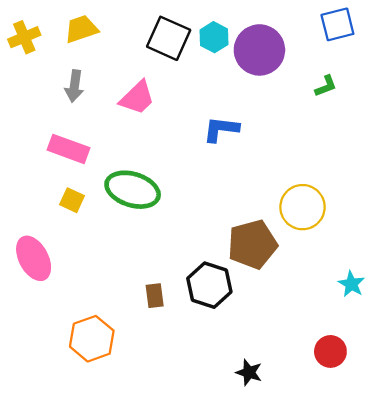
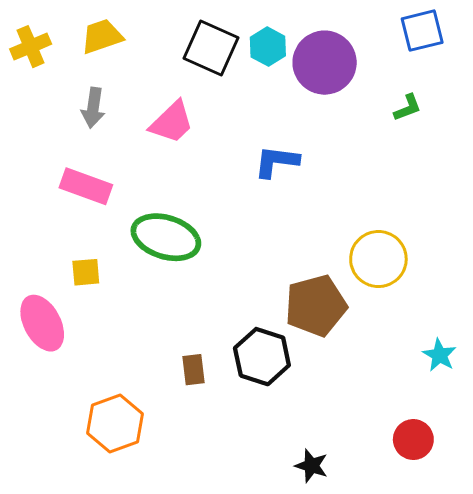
yellow square: (72, 200) -> (86, 272), moved, turned -30

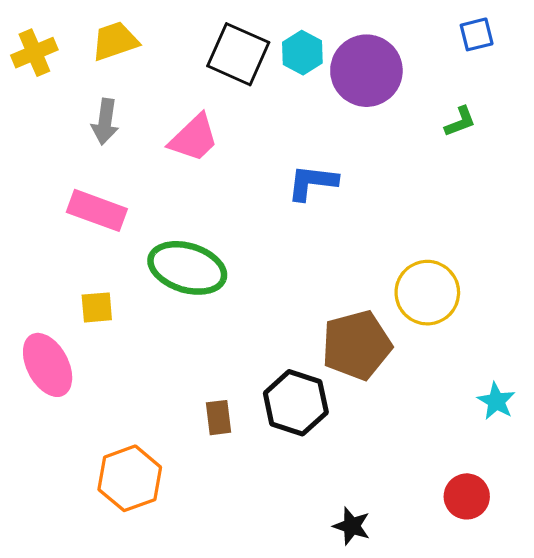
blue square: (422, 31) -> (477, 34), size x0.7

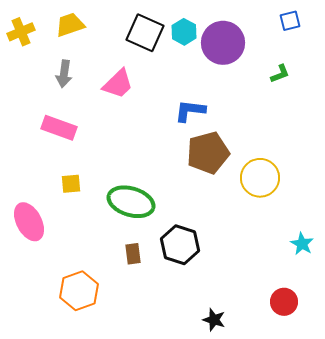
green ellipse: (187, 268) -> (131, 202), moved
yellow square: (97, 307) -> (71, 184), moved
brown pentagon: (357, 345) -> (208, 153), moved

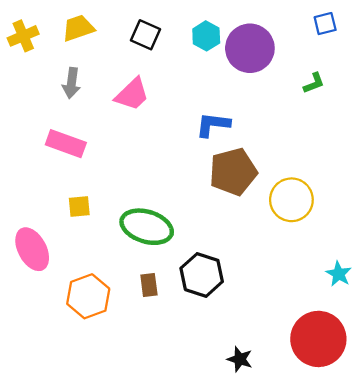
black square: (145, 33) -> (146, 35), moved, size x0.7
orange hexagon: (79, 291) -> (88, 296), moved
red circle: (284, 302) -> (318, 339), size x1.8

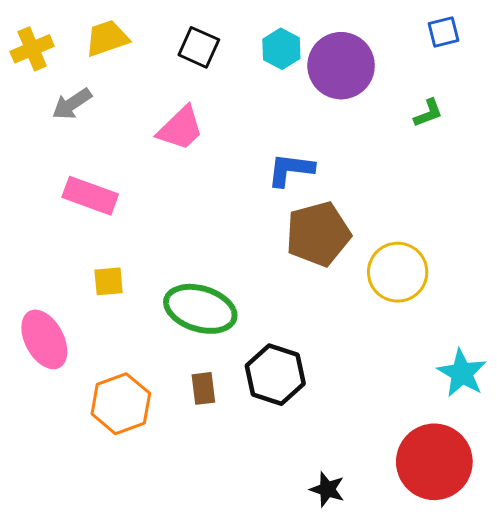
gray arrow: (71, 83) -> (72, 104), moved, turned 48
cyan star: (339, 274) -> (462, 373), size x1.4

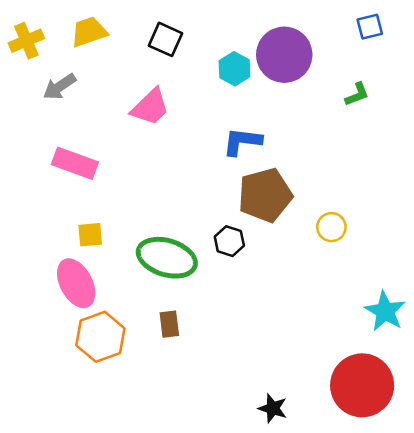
cyan hexagon: (281, 49) -> (234, 69), moved
yellow circle: (398, 272) -> (331, 227), size x0.6
pink ellipse: (44, 339) -> (76, 283), moved
black hexagon: (275, 375) -> (229, 241), moved, size x0.6

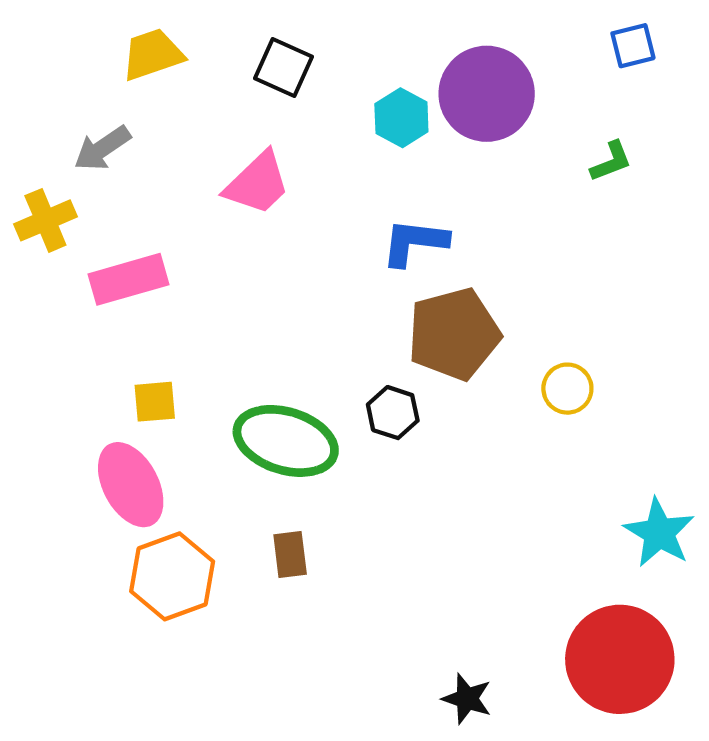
yellow cross: (26, 41) -> (45, 220), moved
pink rectangle: (75, 163) -> (128, 279), turned -36

